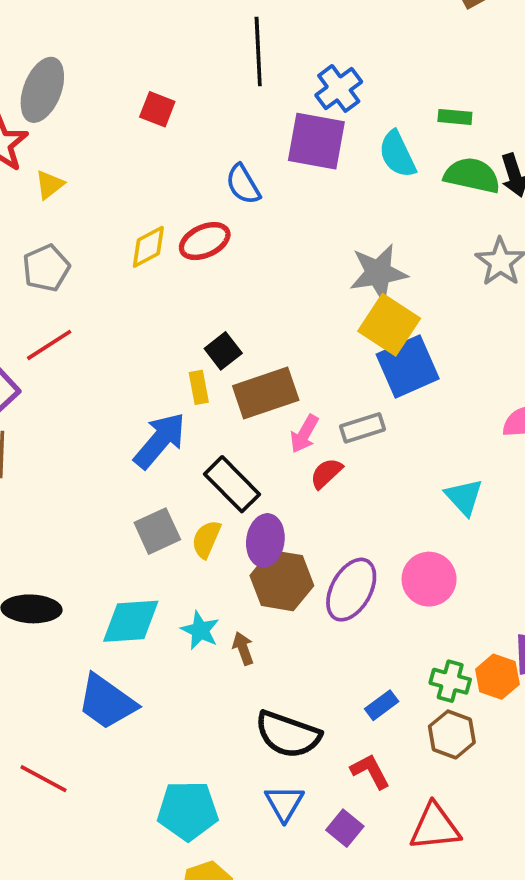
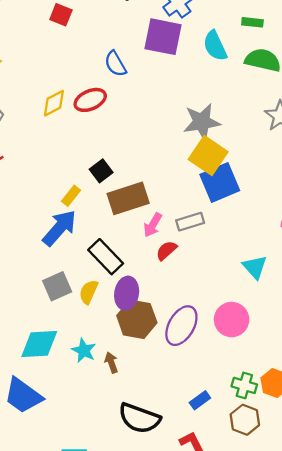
yellow rectangle: (199, 387) -> (71, 196), moved, turned 48

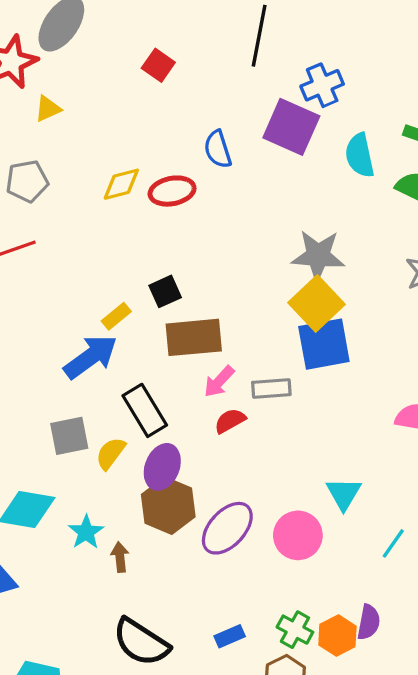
cyan triangle: (255, 267) -> (344, 494), moved

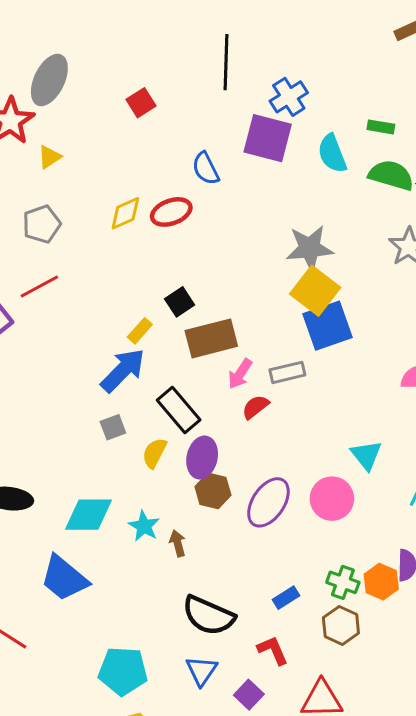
red square: (158, 65) -> (141, 103), turned 32
gray square: (69, 436) -> (113, 427), moved, size x0.7
brown hexagon: (168, 506) -> (213, 491), size x0.7

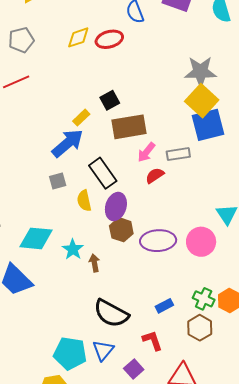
yellow semicircle: (154, 453) -> (84, 201), turned -45
purple ellipse: (268, 502) -> (158, 241), turned 48
cyan pentagon: (123, 671) -> (70, 353), moved

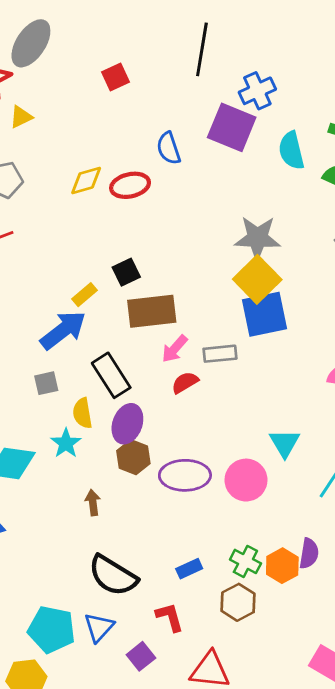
cyan star: (73, 249) -> (66, 443), moved

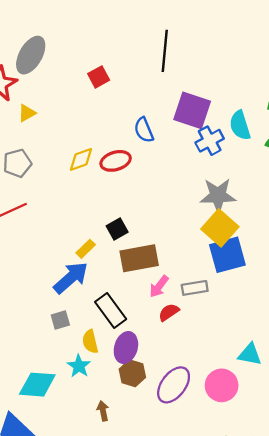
blue cross: (257, 91) -> (210, 141), moved
cyan triangle: (285, 443) -> (250, 354), turned -45
purple ellipse: (185, 475) -> (174, 385), turned -48

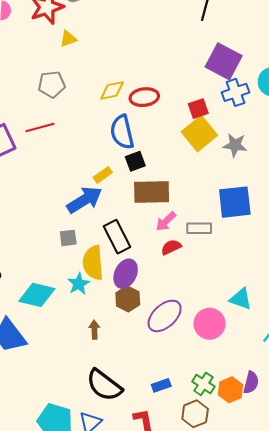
red square: (99, 77) -> (198, 109), moved
blue semicircle: (144, 130) -> (122, 132), moved, size x1.4
gray star: (218, 195) -> (235, 145), size x0.7
yellow square: (220, 228) -> (199, 134), moved
yellow semicircle: (90, 342) -> (93, 263), size x1.5

